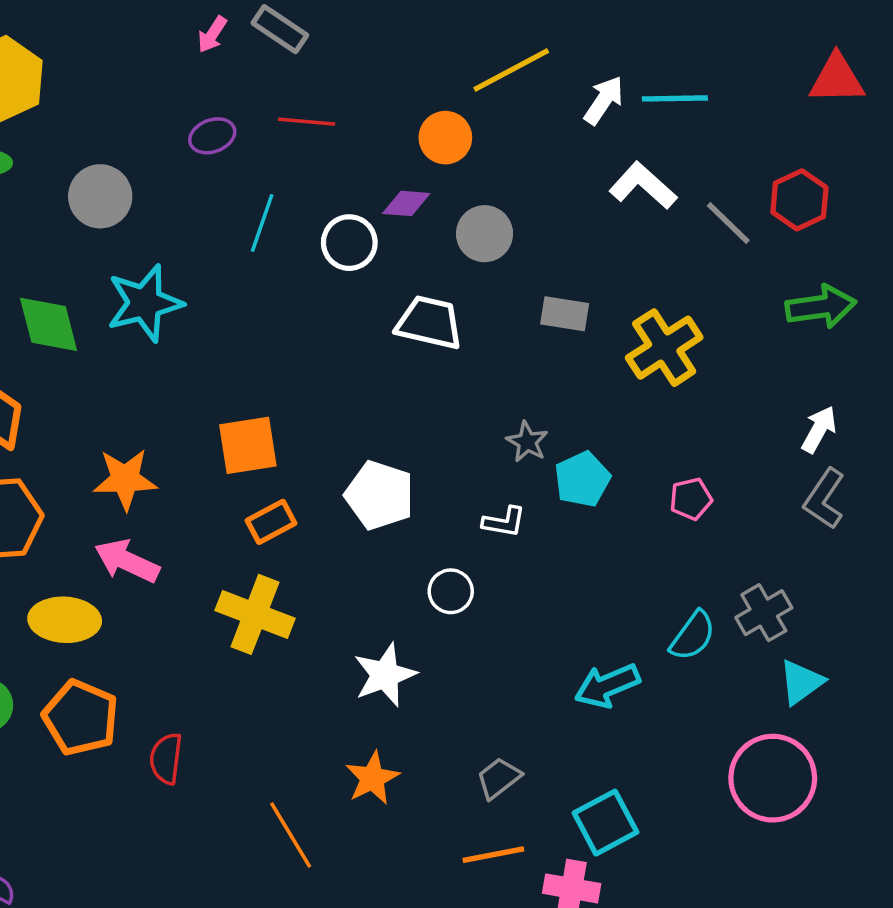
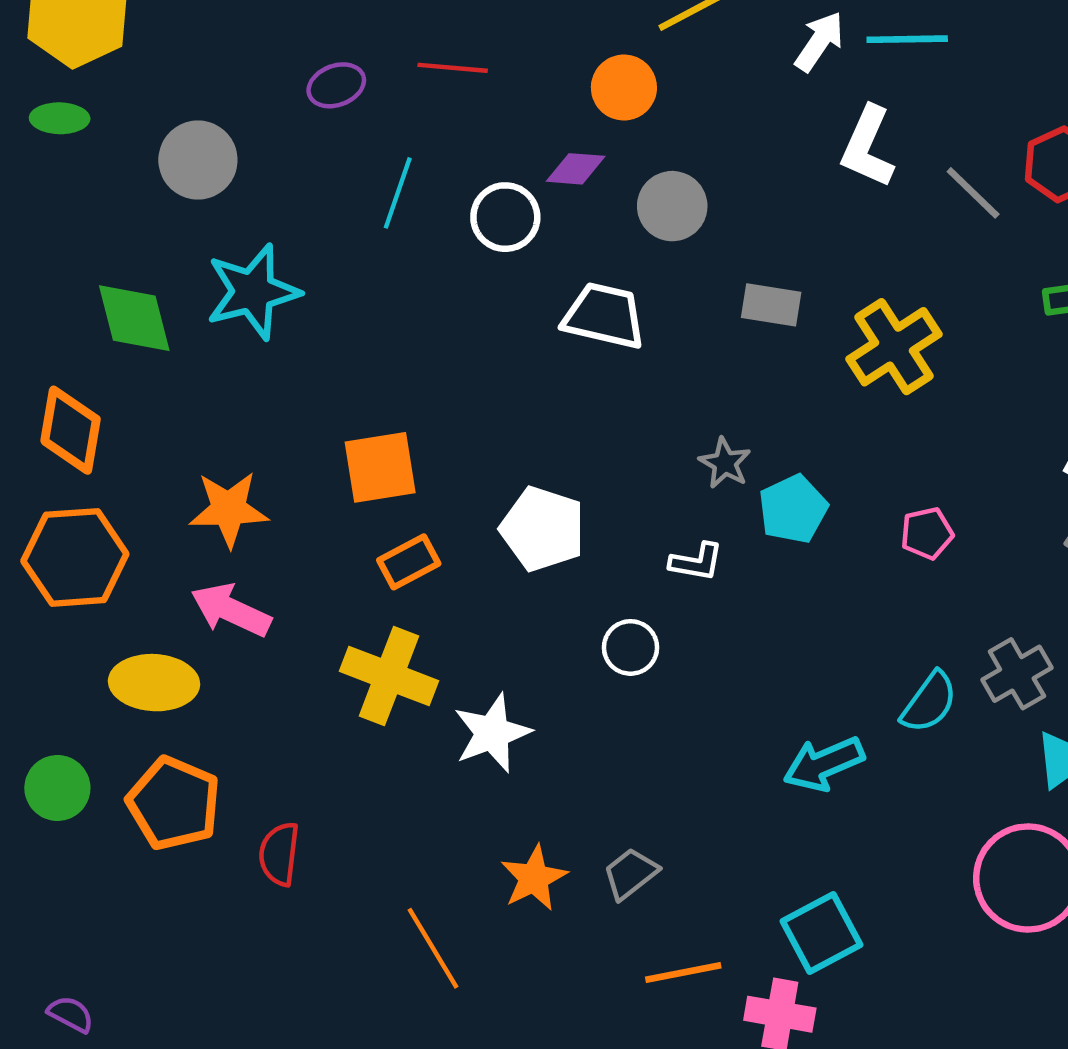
white L-shape: (643, 186) -> (868, 147), turned -108
white star: (385, 675) -> (492, 733), moved
gray trapezoid: (499, 778) -> (631, 874), moved

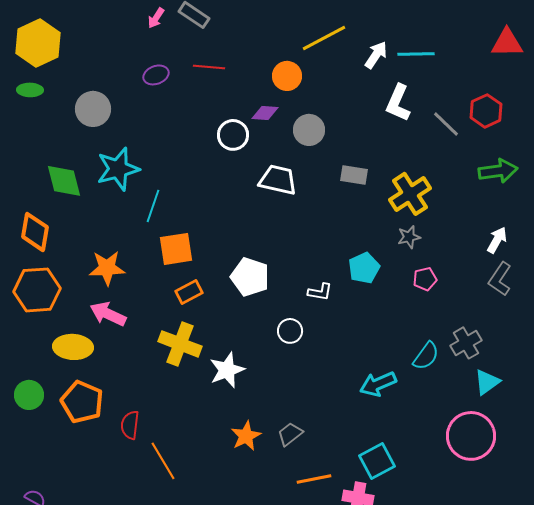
cyan line: (398, 193) -> (153, 206), moved
gray star: (725, 463) -> (409, 237), moved, turned 30
orange line: (433, 948) -> (163, 461), moved

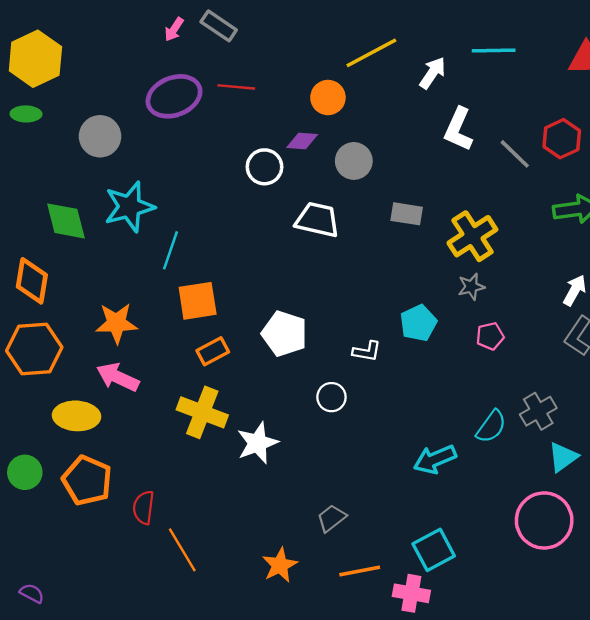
cyan line: (416, 54) -> (494, 51), moved
purple ellipse: (156, 75) -> (174, 96), size x1.8
orange star: (246, 436) -> (280, 565), moved

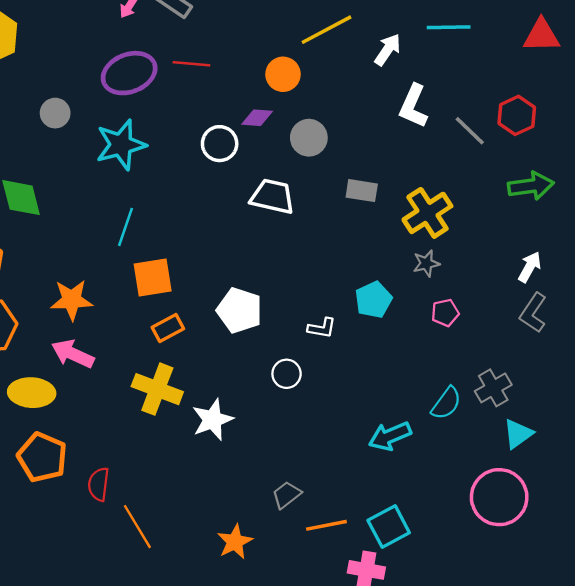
gray circle: (100, 136) -> (55, 113), size x0.7
cyan star: (129, 207) -> (121, 145), moved
orange line: (360, 571) -> (326, 525), moved

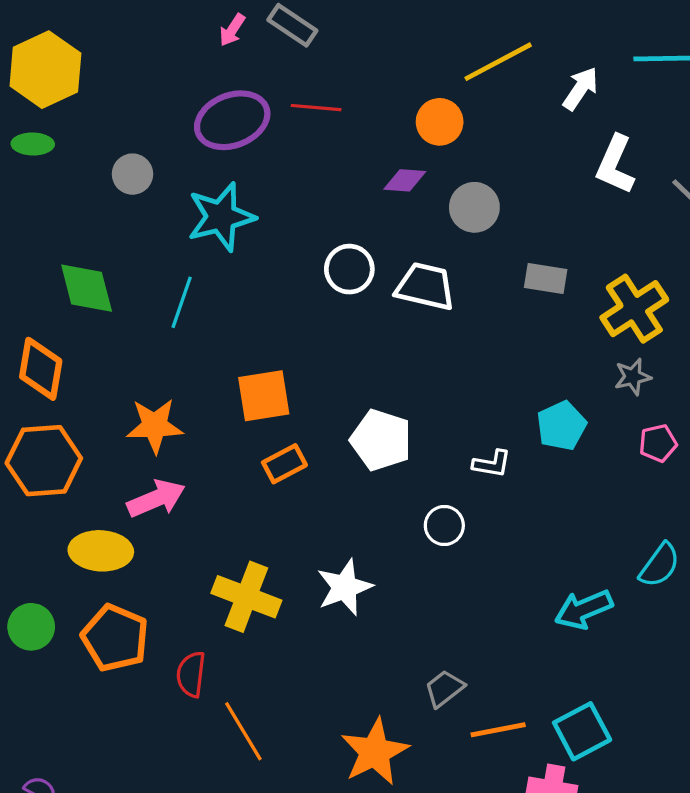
white circle: (220, 144) -> (349, 269), moved
cyan line: (126, 227) -> (182, 302), moved
pink arrow: (73, 354) -> (156, 499), turned 132
yellow cross: (157, 389) -> (246, 597), moved
orange star: (235, 542) -> (375, 752), size x1.4

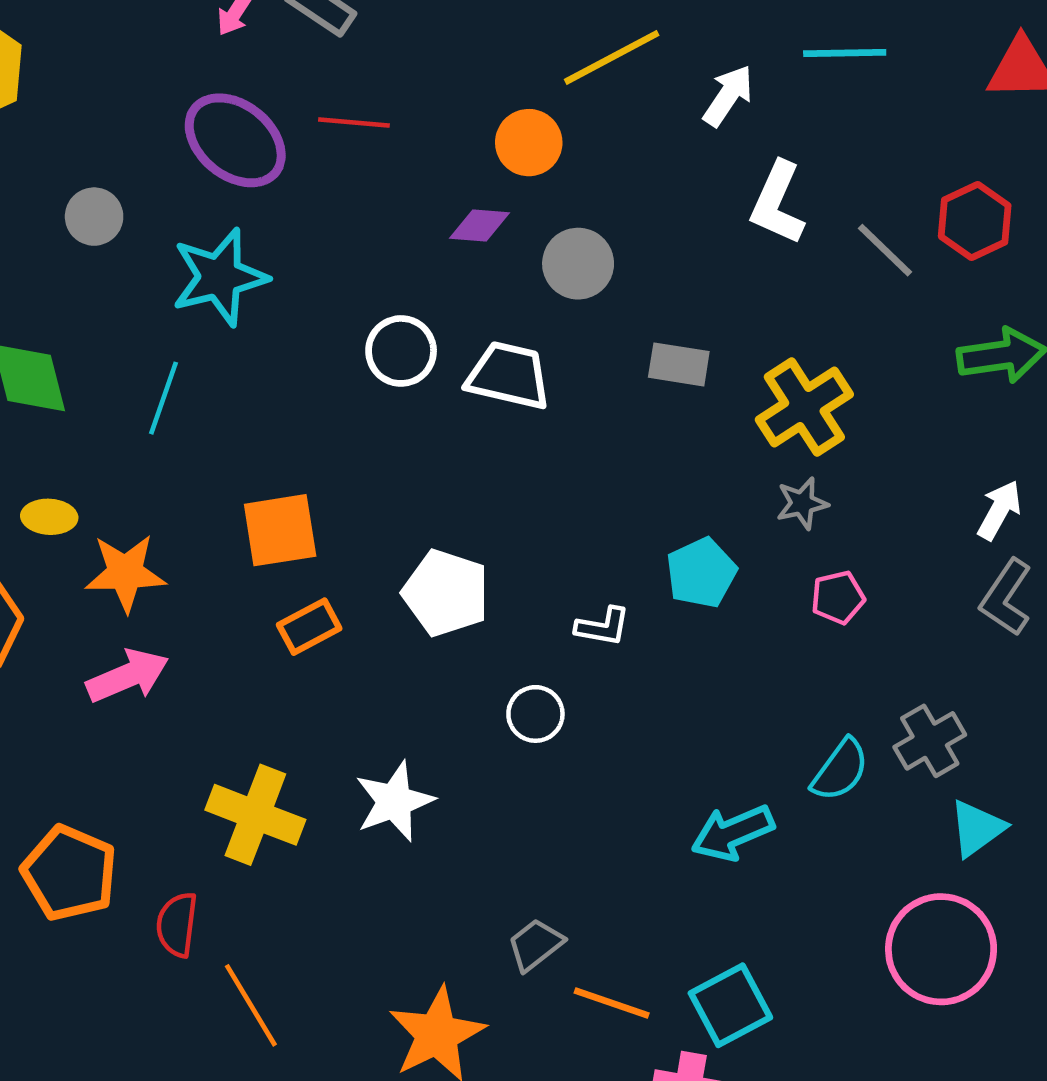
purple ellipse: (232, 120) -> (235, 140), turned 60
yellow ellipse: (101, 551) -> (49, 517), moved, size x0.6
orange line: (498, 730) -> (612, 1003), turned 30

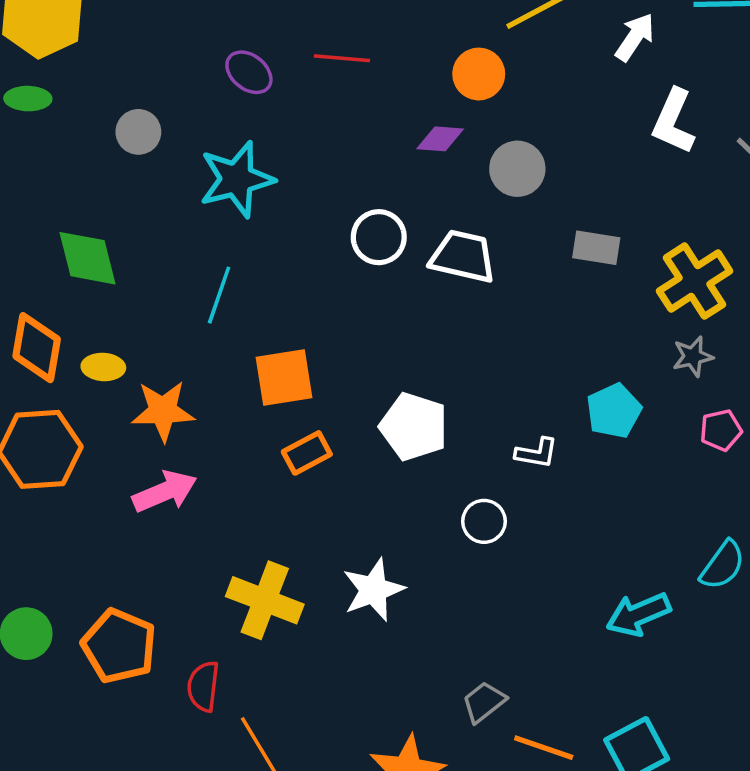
purple ellipse: (235, 140) -> (249, 72), size x0.6
cyan line: (164, 398) -> (219, 295), moved

